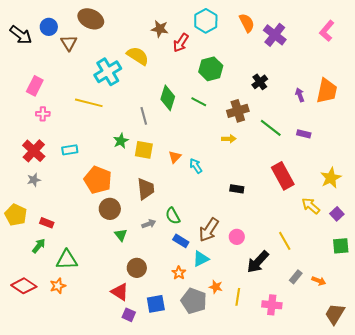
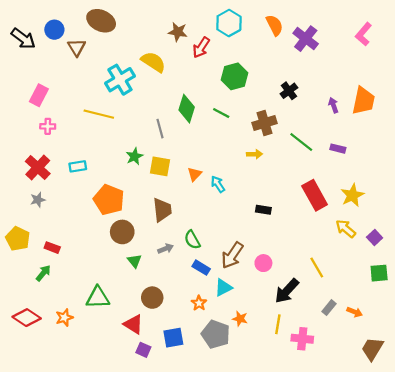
yellow star: (331, 178) -> (352, 195), moved
green triangle: (67, 260) -> (98, 298), moved
yellow line: (238, 297) -> (278, 324), moved

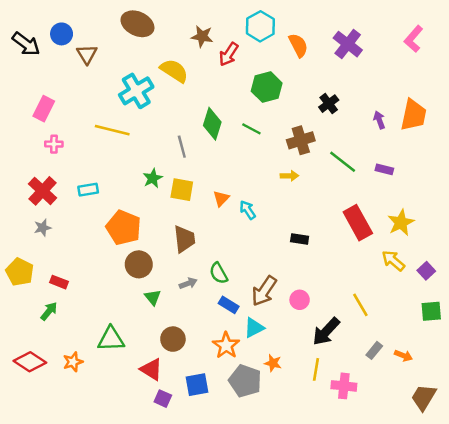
brown ellipse: (101, 21) -> (137, 24), moved
orange semicircle: (275, 25) -> (298, 45), moved
orange star: (199, 303) -> (226, 345), size x1.5

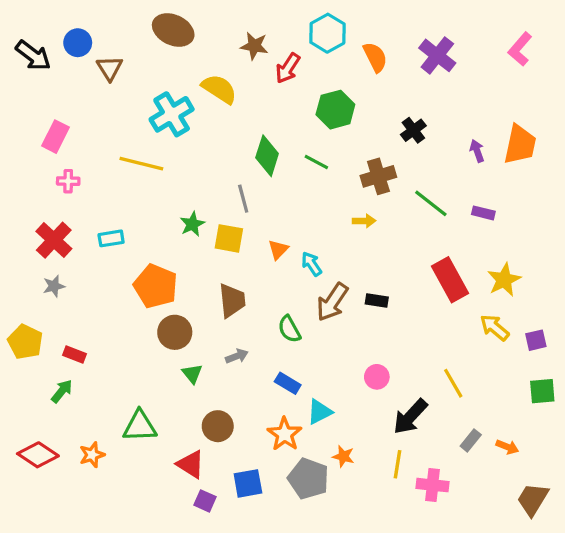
gray line: (182, 147) -> (243, 199), moved
purple square: (426, 271) -> (536, 340), turned 30
green semicircle: (219, 273) -> (289, 329), moved
brown arrow: (264, 291) -> (332, 302), moved

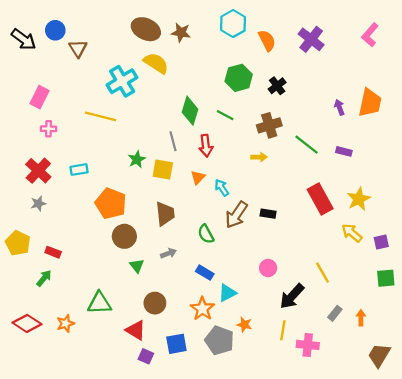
brown ellipse: (173, 30) -> (146, 29), moved
red arrow: (288, 68) -> (206, 146), moved, turned -40
black cross: (413, 130) -> (277, 86), moved
orange arrow: (507, 447) -> (361, 318), turned -112

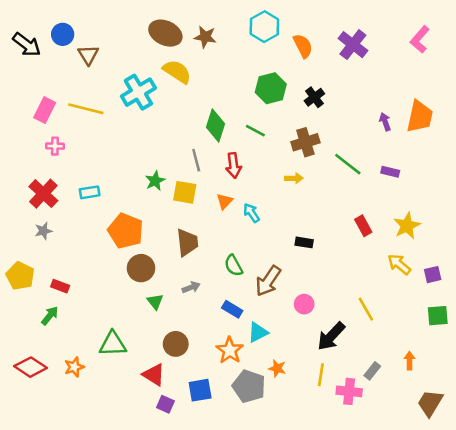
yellow line: (101, 116) -> (86, 109), moved
red rectangle: (320, 199) -> (363, 226), size x0.6
brown arrow: (236, 215) -> (268, 281), moved
gray rectangle: (335, 313) -> (372, 371), moved

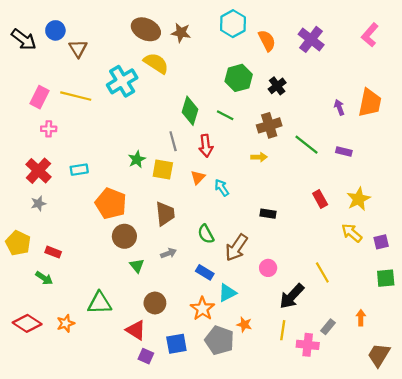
green arrow: (50, 316) -> (44, 278), turned 84

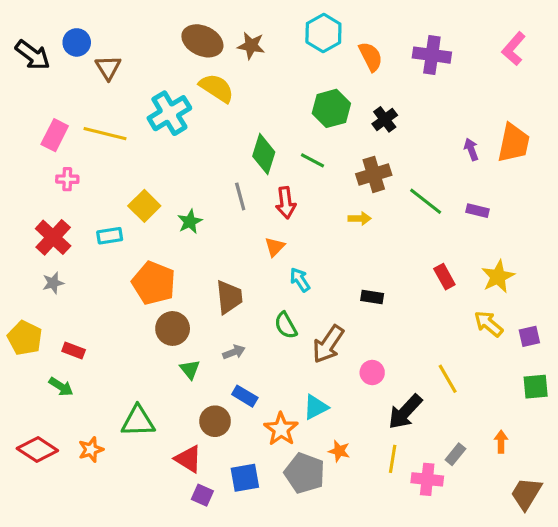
purple cross: (311, 39) -> (432, 55), turned -30
yellow square: (163, 170) -> (144, 206), moved, turned 35
cyan arrow: (222, 188) -> (300, 280), moved
blue rectangle: (205, 272) -> (245, 396), moved

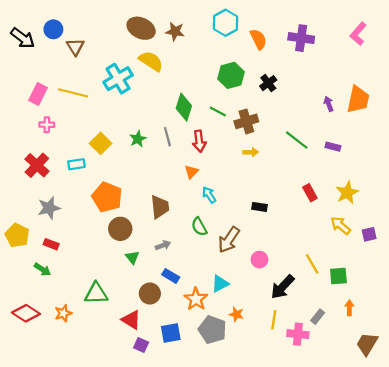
brown cross: (374, 174) -> (246, 121), moved
green star: (190, 222) -> (138, 139), moved
gray star: (53, 283) -> (49, 208), moved, size x1.5
green square: (536, 387) -> (338, 276), moved

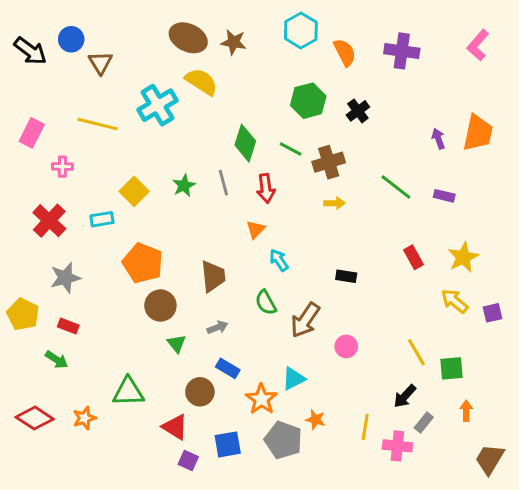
pink rectangle: (38, 94) -> (32, 133), moved
black arrow: (283, 287) -> (405, 396), moved, size x0.7

